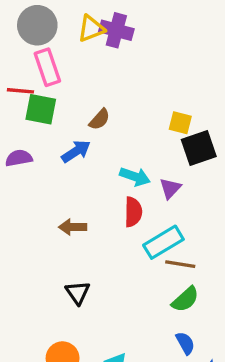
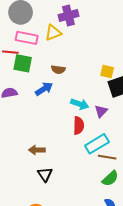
yellow triangle: (91, 29) -> (53, 33), moved
purple cross: (116, 30) -> (68, 15), turned -30
pink rectangle: (47, 67) -> (27, 38), turned -60
brown semicircle: (100, 119) -> (58, 69), turned 56
brown arrow: (73, 227) -> (37, 150), moved

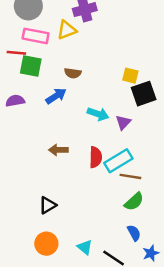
red semicircle: (79, 125) -> (96, 157), moved
brown arrow: (37, 150) -> (58, 150), moved
black triangle: (45, 174) -> (48, 205), moved, turned 35

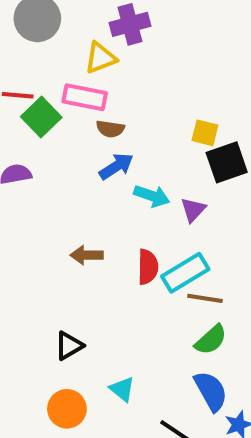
pink rectangle: (36, 36) -> (85, 97), moved
green square: (31, 66) -> (41, 117), turned 35
blue arrow: (56, 96) -> (116, 166), moved
blue semicircle: (134, 233) -> (211, 391), size x1.5
cyan triangle: (85, 247) -> (122, 389), moved

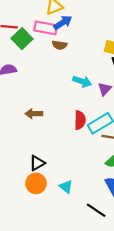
blue arrow: (116, 166) -> (63, 22), moved
brown arrow: (87, 255) -> (34, 114), moved
orange circle: (67, 409) -> (36, 183), moved

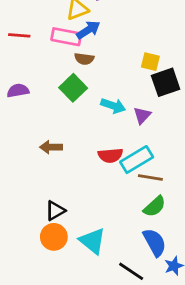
green square: (22, 39) -> (73, 88), moved
red semicircle: (80, 120) -> (110, 155), turned 84
cyan triangle: (66, 187) -> (92, 241), size x1.5

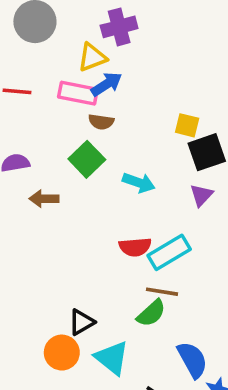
purple triangle: (142, 115) -> (201, 195), moved
brown arrow: (51, 147) -> (44, 199), moved
brown line: (150, 178) -> (162, 292), moved
green semicircle: (155, 206) -> (151, 313), moved
black triangle: (55, 211) -> (81, 322), moved

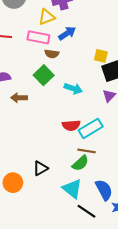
blue arrow: (107, 84) -> (67, 33), moved
orange circle: (62, 353) -> (13, 183), moved
cyan triangle: (112, 358) -> (72, 189), moved

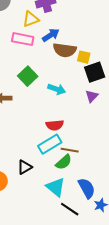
brown semicircle: (52, 54) -> (65, 50), moved, size x1.6
cyan rectangle: (91, 128) -> (50, 144), moved

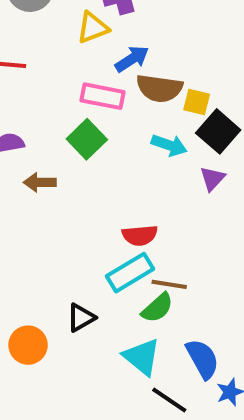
pink rectangle: (23, 39) -> (103, 96), moved
black square: (95, 72) -> (218, 131), turned -30
cyan arrow: (57, 89) -> (169, 145), moved

